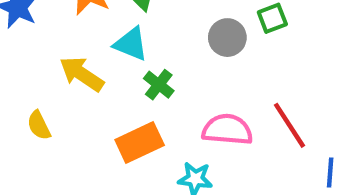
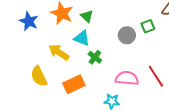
yellow semicircle: (39, 125) -> (39, 76), size x1.5
orange rectangle: (140, 142) -> (74, 84), moved

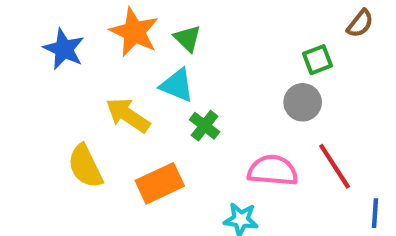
gray circle: (127, 35) -> (303, 102), moved

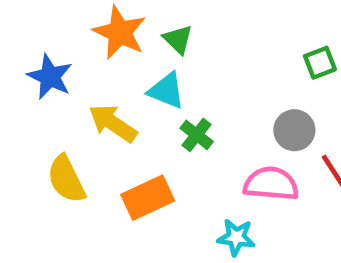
blue star: (64, 49) -> (50, 77), moved
gray circle: (303, 102) -> (294, 130), moved

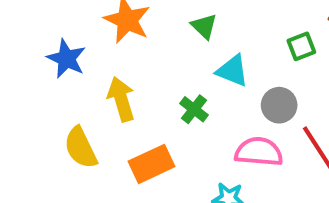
green triangle: (178, 39) -> (204, 26), moved
cyan triangle: (166, 91) -> (233, 71), moved
yellow arrow: (113, 123) -> (121, 99), turned 39

